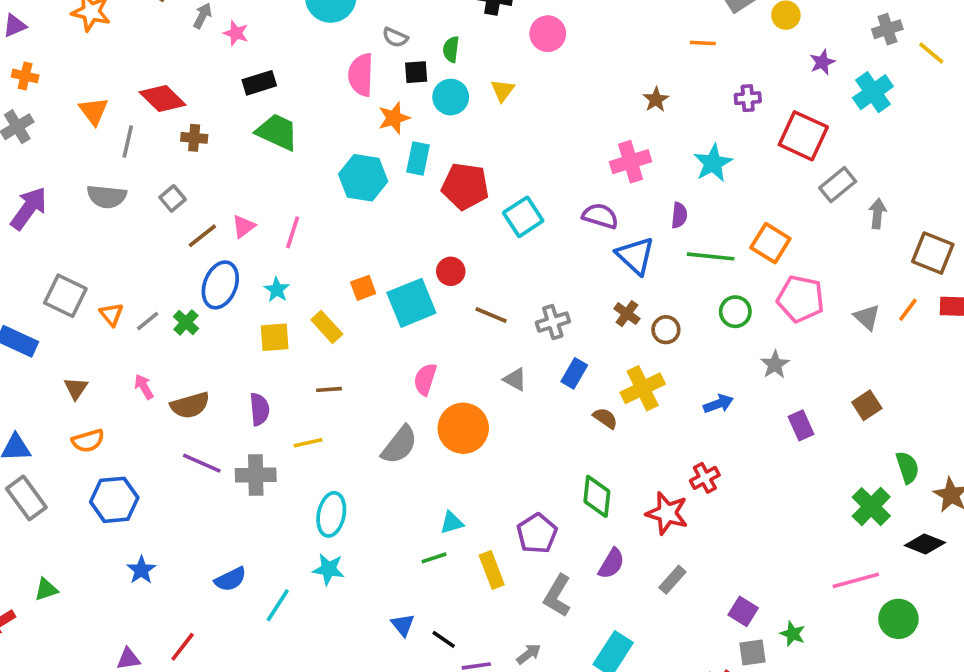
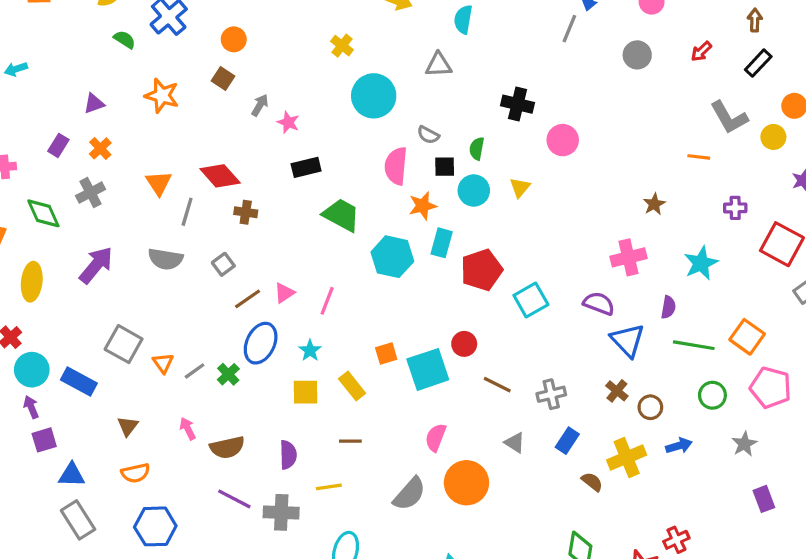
orange cross: (25, 76) -> (100, 148), turned 30
green trapezoid: (277, 132) -> (341, 215), moved
red pentagon: (465, 186) -> (482, 270), turned -30
blue arrow: (718, 404) -> (679, 446), moved

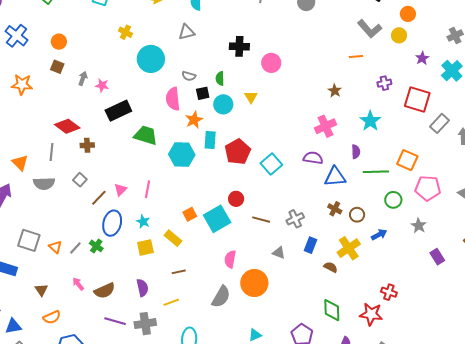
black rectangle: (306, 167) -> (118, 111), size x1.4
orange triangle: (159, 183) -> (20, 163), moved
blue triangle: (628, 340) -> (335, 177), turned -40
red cross: (676, 540) -> (389, 292), turned -35

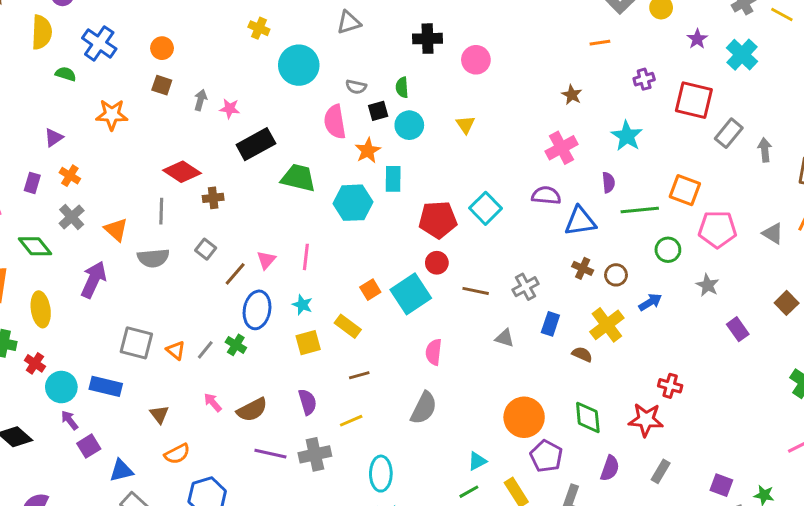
yellow triangle: (251, 97) -> (466, 125), moved
red pentagon: (238, 152) -> (438, 220), moved, turned 30
orange circle: (254, 283) -> (524, 417), moved

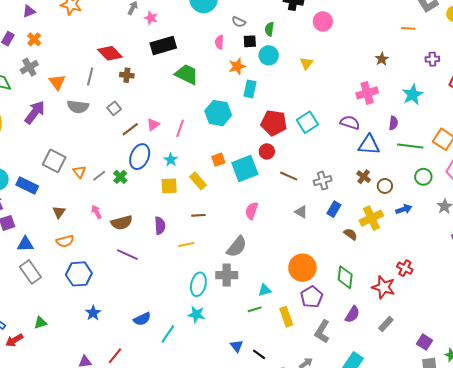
pink semicircle: (335, 122) -> (219, 42), size x0.6
cyan hexagon: (353, 203) -> (218, 113), moved
gray cross: (315, 454) -> (227, 275), moved

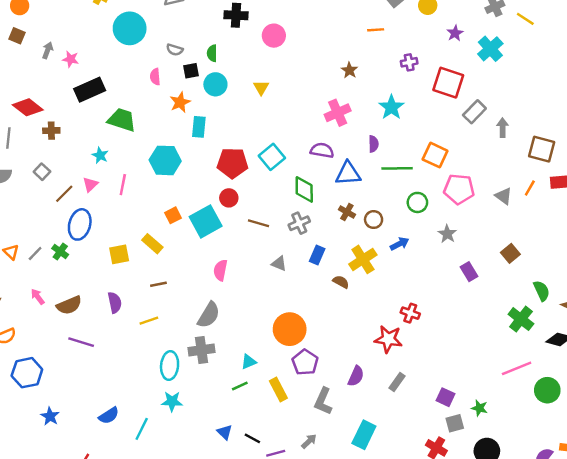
cyan star: (171, 160) -> (100, 155), moved
green diamond: (345, 277) -> (304, 189), moved

